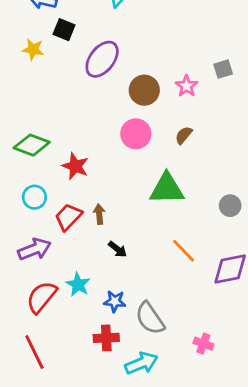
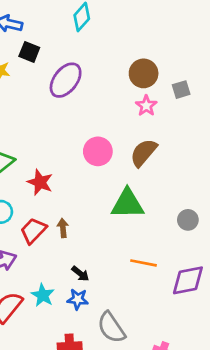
brown circle: (144, 90) -> (144, 73), moved
brown semicircle: (184, 135) -> (144, 153), size x1.6
black arrow: (118, 249) -> (80, 274), moved
orange line: (184, 251) -> (144, 263), turned -35
blue star: (115, 301) -> (78, 299), moved

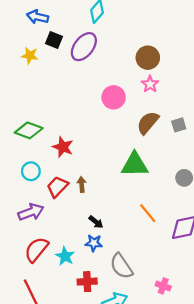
purple ellipse: (66, 80) -> (84, 47), moved
gray square: (181, 90) -> (179, 125), moved
pink circle: (98, 151) -> (114, 97), moved
orange line: (144, 263) -> (148, 213), turned 40
cyan star: (43, 295) -> (65, 256), moved

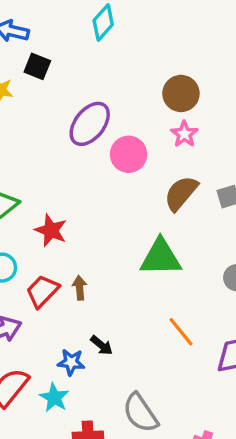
purple ellipse: (84, 47) -> (90, 124), moved
blue star: (94, 243) -> (71, 362), moved

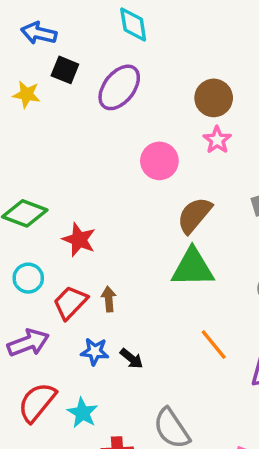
cyan diamond: (103, 22) -> (133, 24), turned -51
purple ellipse: (90, 124) -> (119, 87), moved
brown semicircle: (181, 193) -> (194, 215), moved
blue star: (71, 362) -> (95, 352), moved

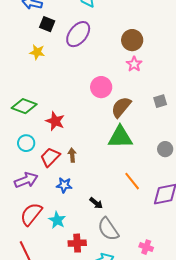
yellow star: (27, 94) -> (37, 52), moved
pink circle: (159, 161) -> (101, 87), moved
black arrow: (131, 359) -> (96, 203), moved

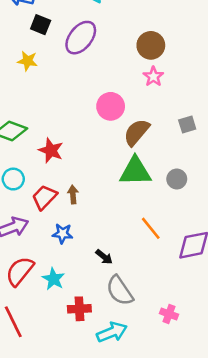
gray circle: (165, 149) -> (177, 179), moved

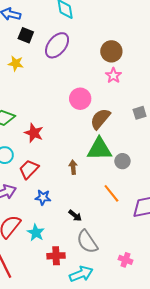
gray circle: (177, 179) -> (122, 161), moved
brown arrow: (73, 195) -> (73, 167), moved

